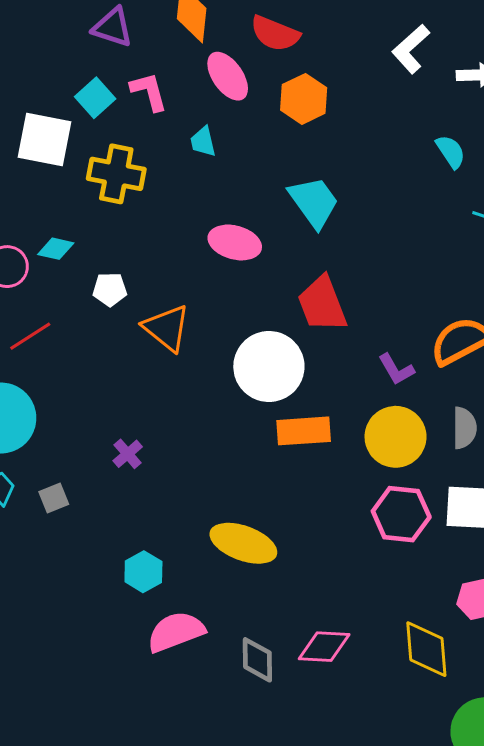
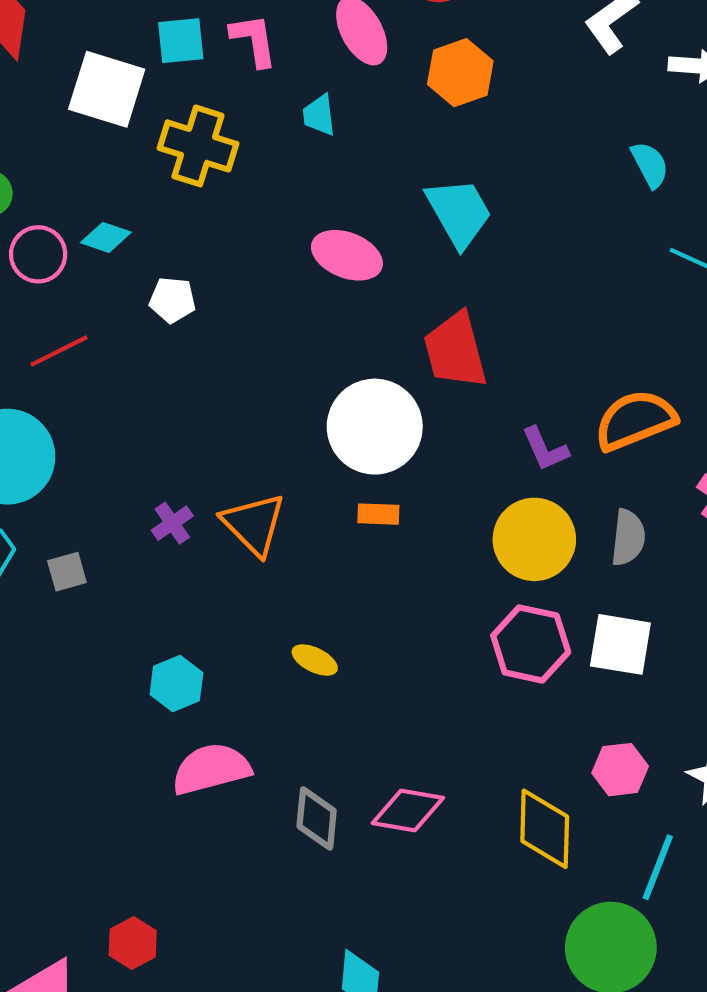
cyan square: (95, 98) -> (181, 41), turned 30
orange triangle: (167, 328) -> (254, 524), moved
orange rectangle: (304, 431) -> (378, 514), moved, size x0.6
yellow ellipse: (243, 543) -> (315, 660), size x0.5

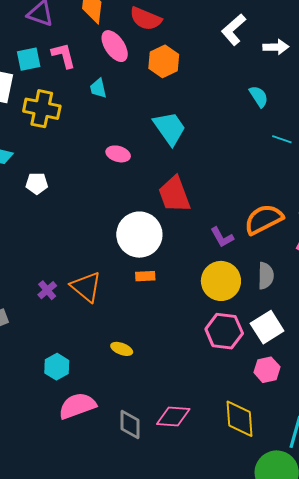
pink ellipse: (347, 255) -> (118, 154), size x0.7
white square: (620, 644) -> (267, 327), turned -36
pink hexagon: (620, 770) -> (267, 370), moved

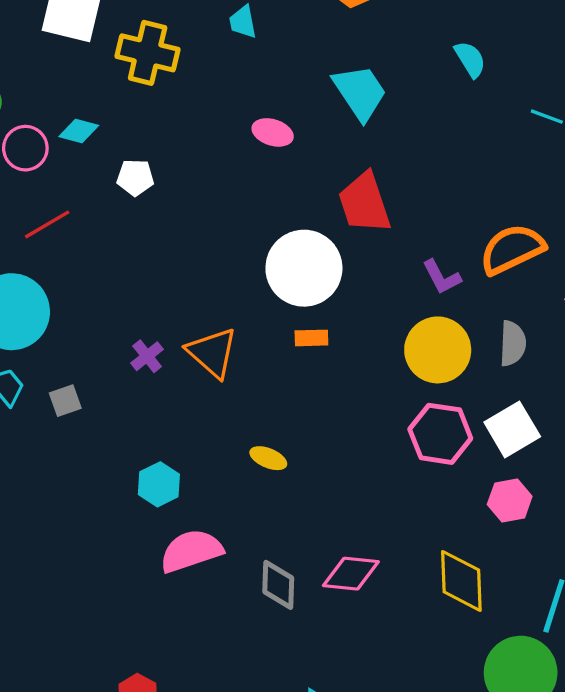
cyan semicircle: (259, 96) -> (470, 59), moved

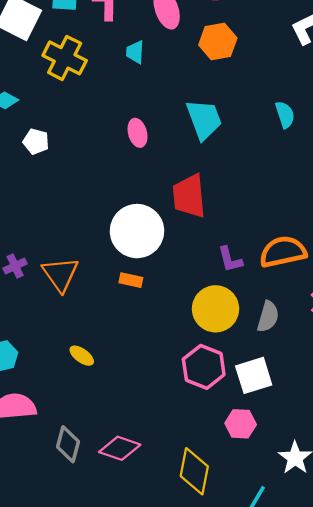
pink ellipse: (273, 132) -> (138, 133), turned 44

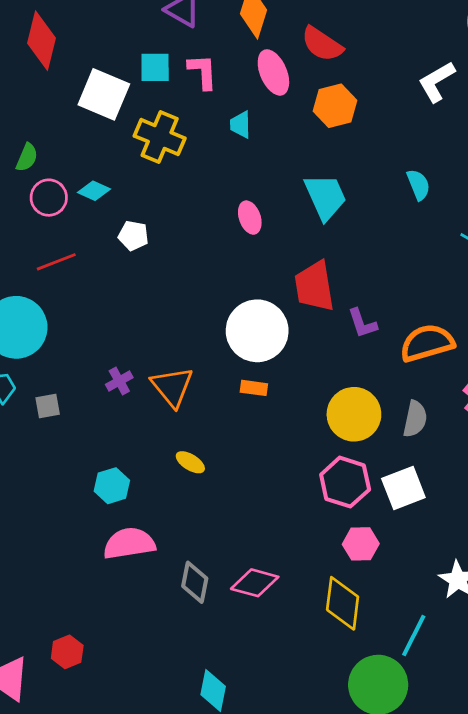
purple L-shape: (230, 259) -> (362, 323), moved
yellow ellipse: (82, 356) -> (190, 462), moved
pink hexagon: (241, 424) -> (361, 544), moved

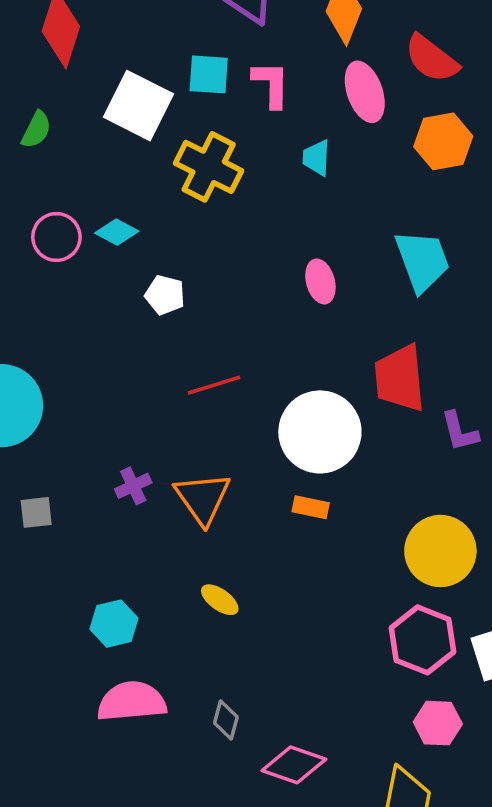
green semicircle: (27, 157) -> (36, 130), moved
red line: (56, 262) -> (214, 385), moved
gray diamond: (195, 582) -> (226, 720), moved, size x0.7

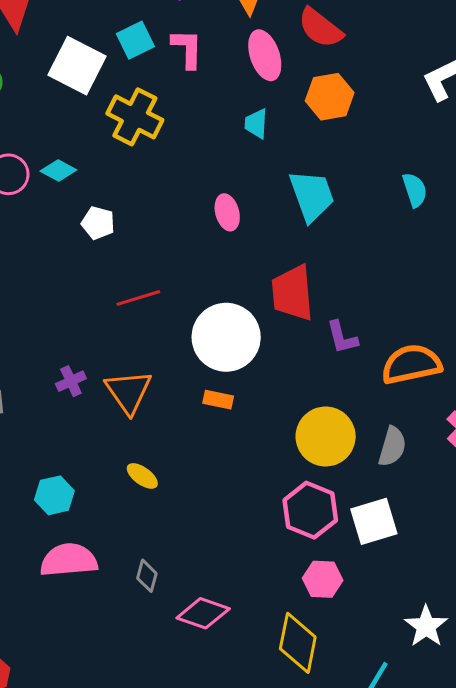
cyan square: (209, 74) -> (135, 40), turned -30
cyan trapezoid: (316, 158) -> (256, 124), moved

